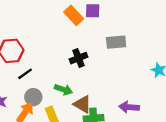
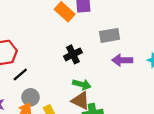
green arrow: (63, 90) -> (82, 84), moved
purple arrow: (129, 107) -> (122, 60), moved

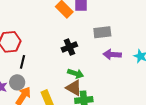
black line: (20, 74) -> (22, 62), turned -40
gray circle: (30, 97) -> (17, 82), moved

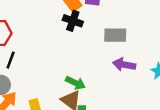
black cross: (69, 47) -> (73, 21), moved, turned 35

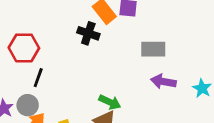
black cross: (73, 21) -> (88, 33), moved

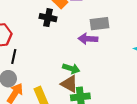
purple arrow: (163, 82) -> (88, 39), moved

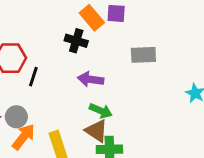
purple arrow: (88, 39) -> (91, 79), moved
black line: (14, 56) -> (33, 77), moved

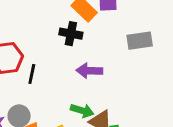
green arrow: (101, 111) -> (82, 111), moved

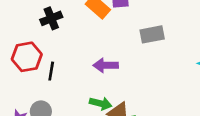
black cross: (71, 34) -> (51, 18), moved, turned -30

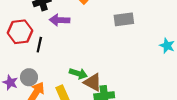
purple arrow: (106, 65) -> (60, 20), moved

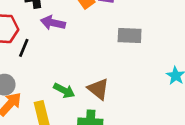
brown triangle: (93, 82) -> (98, 89), moved

